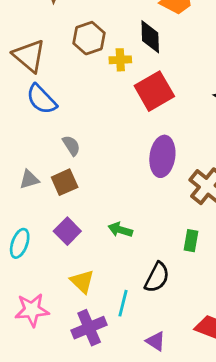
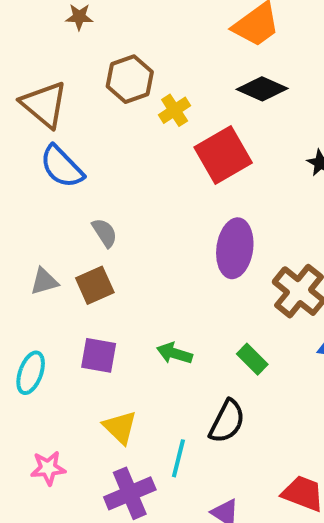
black diamond: (150, 37) -> (262, 89), moved, turned -64
yellow cross: (120, 60) -> (175, 110), turned -30
purple square: (67, 231) -> (99, 355), turned -35
green rectangle: (191, 241) -> (252, 359), moved, turned -55
pink star: (32, 310) -> (48, 468), size x0.7

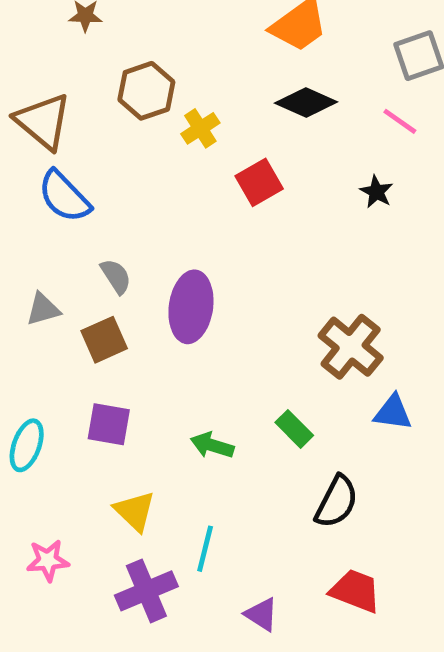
red square: (223, 155) -> (259, 182), size x0.7
purple ellipse: (235, 248) -> (191, 307), moved
gray triangle: (44, 281) -> (43, 309), moved
green arrow: (175, 353) -> (212, 445), moved
black semicircle: (227, 421) -> (337, 502), moved

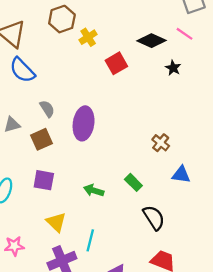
black diamond: (306, 103) -> (152, 41), moved
brown cross: (351, 347) -> (161, 143), size x0.6
black semicircle: (337, 502) -> (154, 218), turned -60

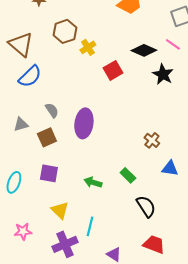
black star: (173, 68) -> (163, 74), size x1.5
blue semicircle: (22, 70) -> (30, 76), turned -90

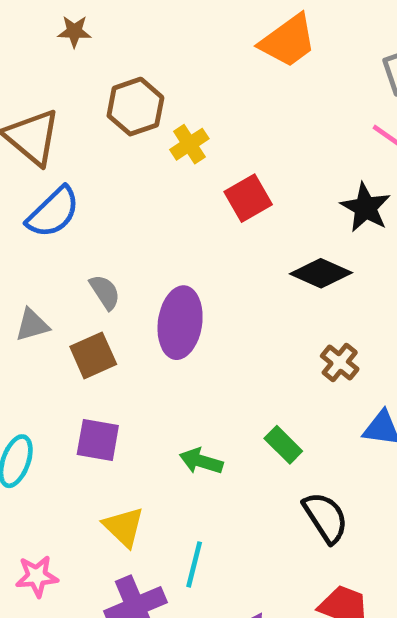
black diamond: (144, 50) -> (321, 273), moved

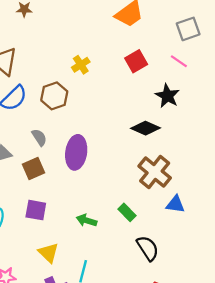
brown hexagon: (135, 107) -> (54, 96), moved
red square: (248, 198) -> (136, 61), moved
brown cross: (340, 363) -> (155, 172), size x1.8

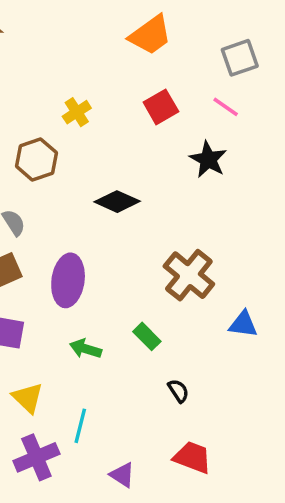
black diamond: (145, 128) -> (117, 202), moved
purple ellipse: (76, 152) -> (68, 280), moved
blue triangle: (175, 204) -> (243, 324), moved
black semicircle: (148, 248) -> (178, 391), size x0.6

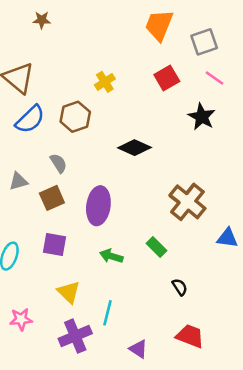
orange trapezoid: (150, 35) -> (159, 25), turned 148
gray square: (240, 58) -> (204, 42), moved

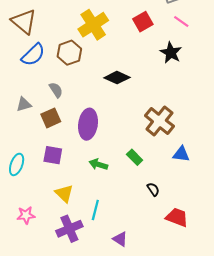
yellow cross: (105, 82) -> (93, 25), size x1.8
blue triangle: (227, 238) -> (181, 154), moved
red trapezoid: (190, 336) -> (177, 217), moved

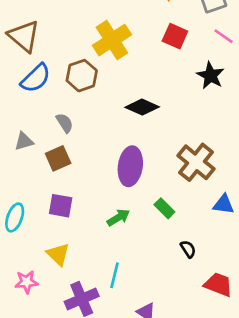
red square: (143, 22) -> (175, 36), turned -36
purple ellipse: (88, 124) -> (130, 166), moved
green arrow: (98, 164) -> (118, 217), turned 132
yellow triangle: (64, 193) -> (58, 254), moved

